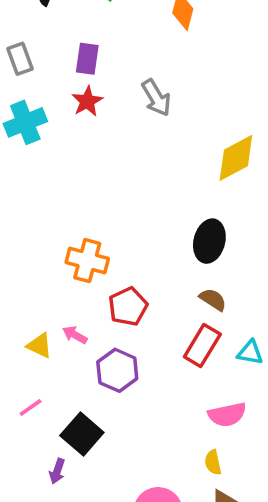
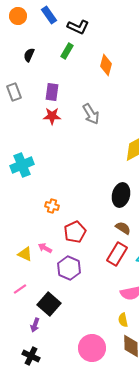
red star: (87, 101) -> (52, 116), turned 30
cyan cross: (25, 122) -> (22, 165), moved
orange cross: (87, 261) -> (52, 206), size x0.6

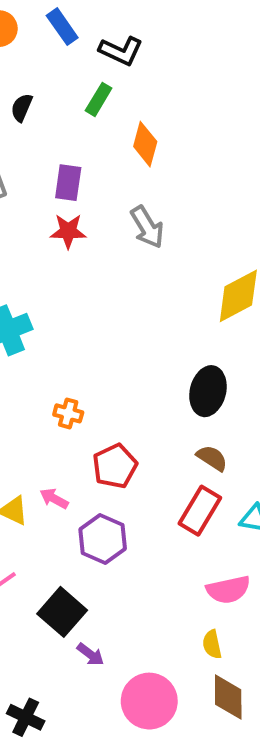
orange diamond: (106, 65) -> (145, 144), moved
purple arrow: (35, 325) -> (91, 654), moved, turned -72

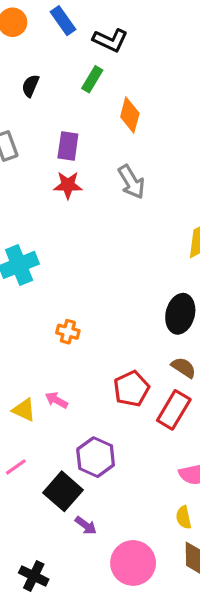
red pentagon: (115, 466) -> (131, 389), moved
purple hexagon: (103, 539) -> (96, 457), moved

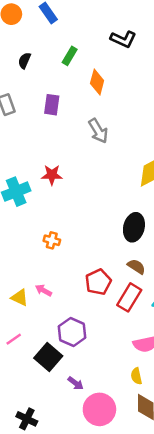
black L-shape: (110, 40) -> (123, 39), moved
red star: (68, 185) -> (52, 175), moved
purple arrow: (86, 526) -> (76, 383), moved

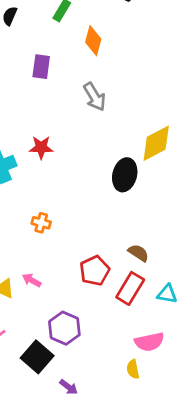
black ellipse: (134, 227) -> (125, 175), moved
yellow semicircle: (136, 376) -> (133, 369), moved

